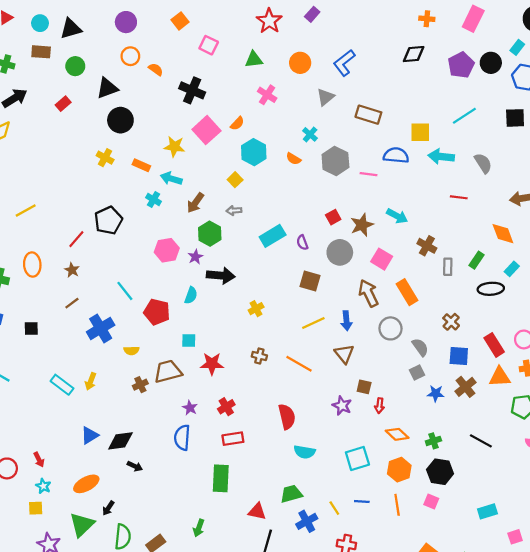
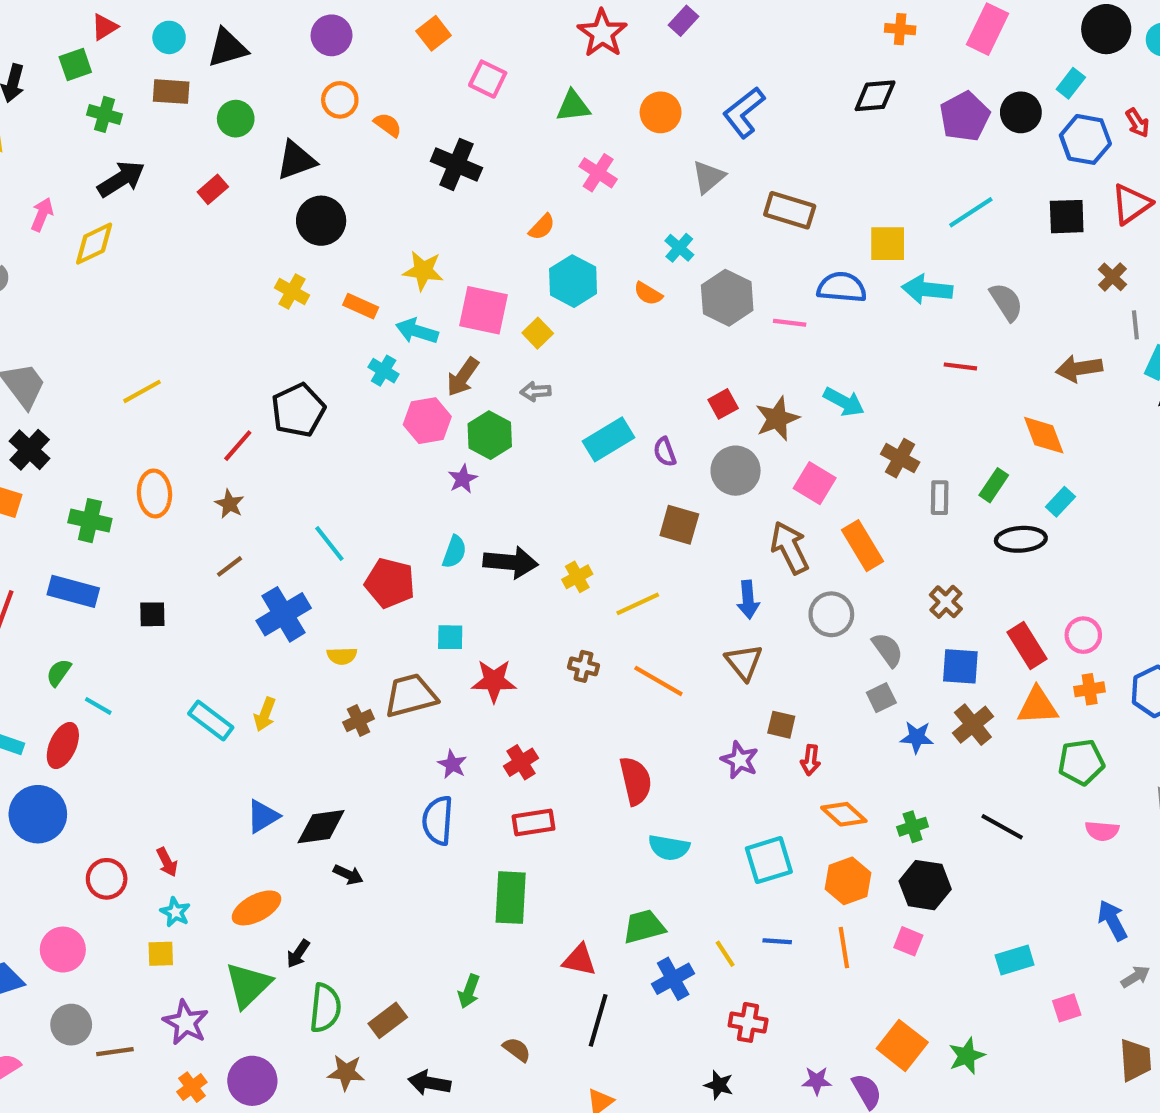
pink square: (206, 130) -> (484, 310), moved, turned -36
pink hexagon: (167, 250) -> (427, 421), moved
black arrow: (221, 276) -> (511, 562), moved
yellow line: (313, 323) -> (638, 604), moved

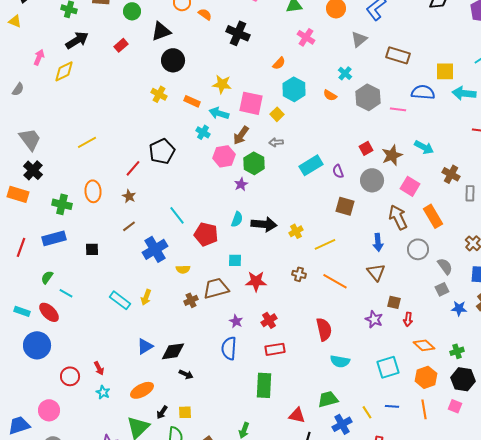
blue rectangle: (73, 591) -> (54, 238), turned -30
red ellipse: (63, 745) -> (49, 312), turned -70
yellow square: (161, 954) -> (185, 412), moved

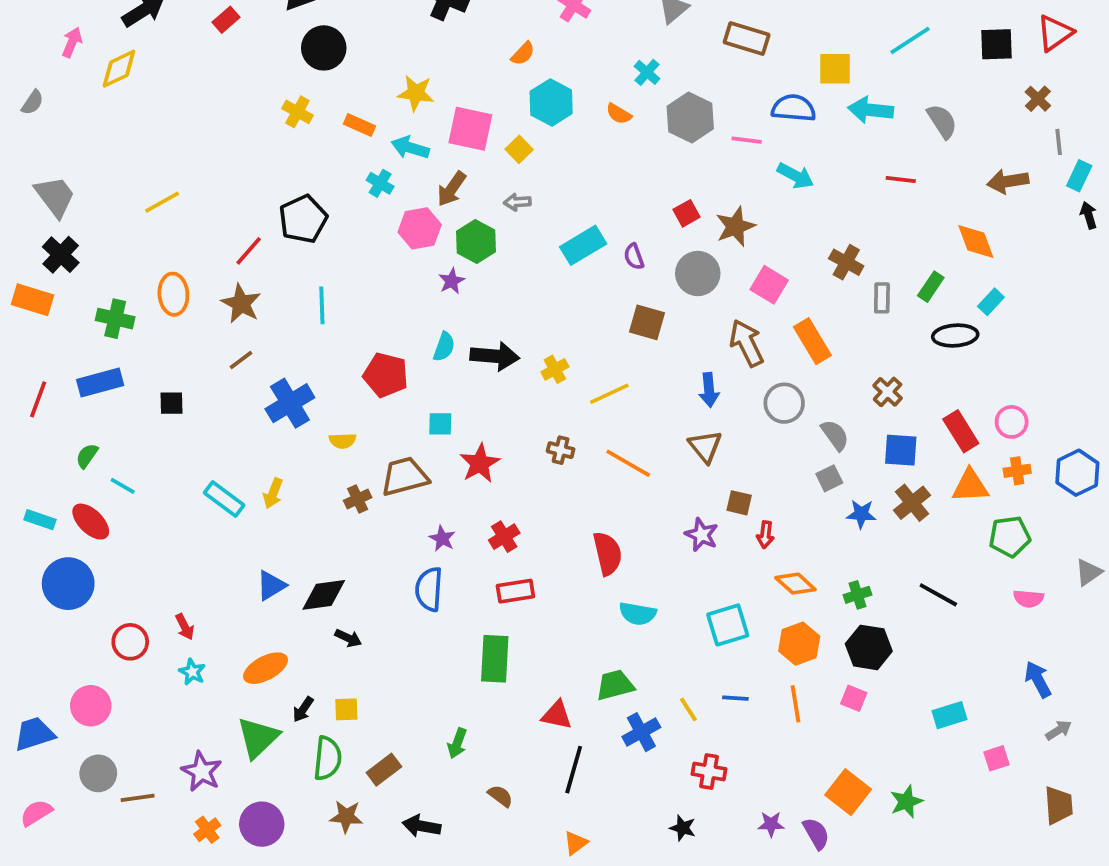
cyan arrow: (424, 147) -> (795, 176), moved
brown star: (129, 196) -> (241, 304), size x1.5
cyan line: (177, 215) -> (322, 305), moved, turned 36
red star: (256, 281) -> (480, 463), turned -30

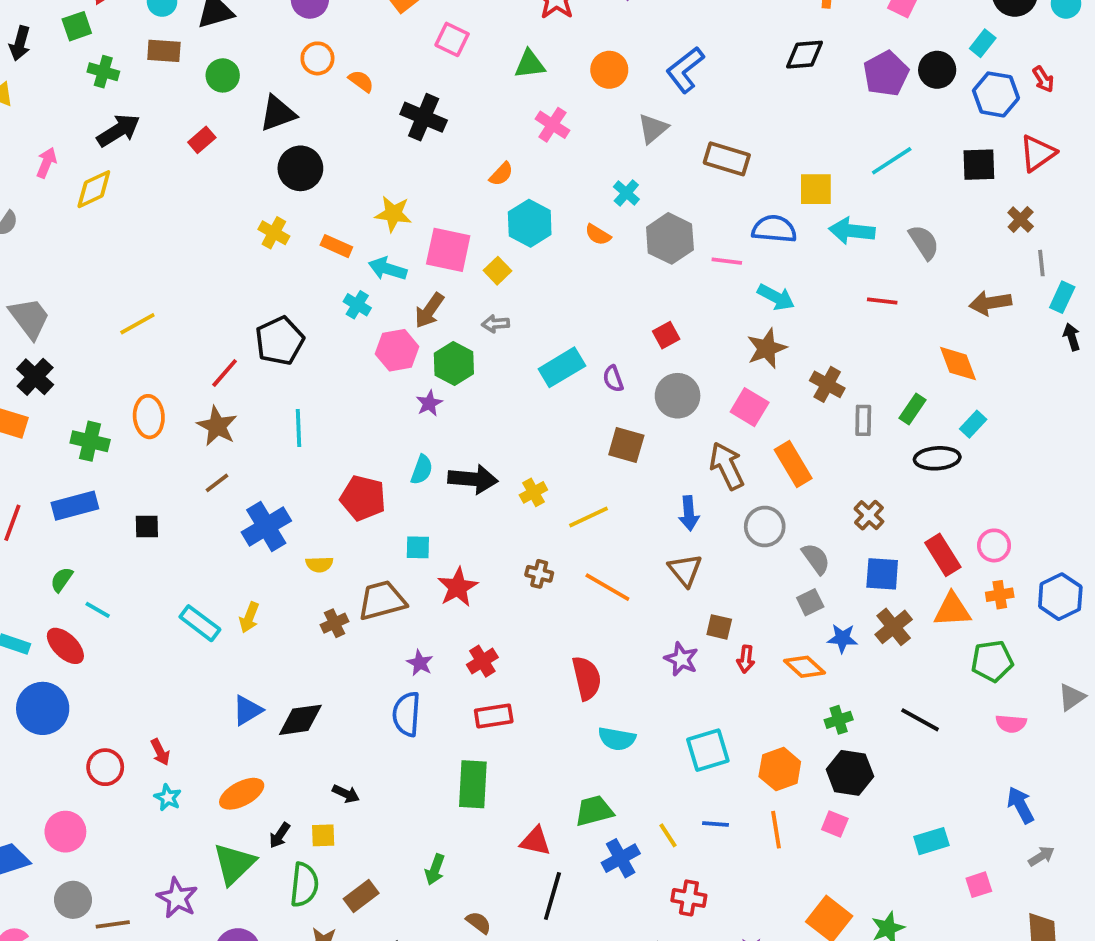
brown star: (735, 227) -> (767, 348), moved
orange diamond: (795, 584) -> (804, 667), moved
black arrow: (348, 638) -> (346, 794), moved

